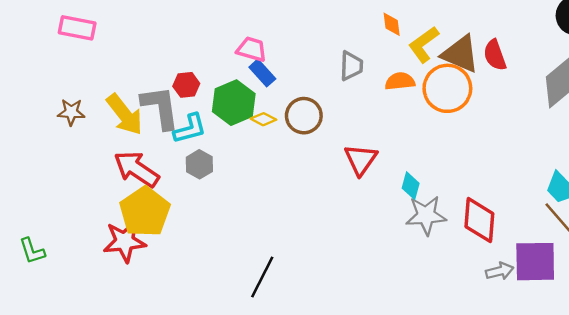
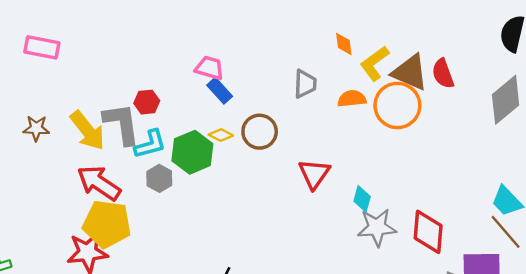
green hexagon: (234, 103) -> (192, 152), moved
yellow pentagon: (145, 212) -> (107, 224), turned -30

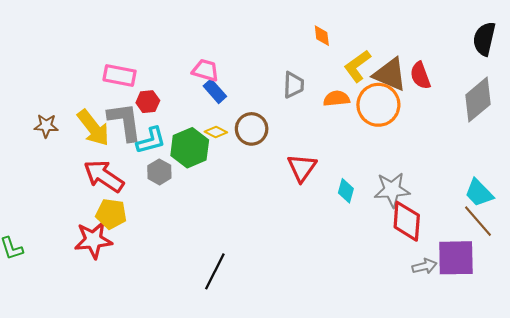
orange diamond: (344, 44) -> (322, 36), moved
pink rectangle: (42, 47) -> (120, 75), moved
yellow pentagon: (107, 224) -> (111, 214), size x0.7
gray star: (377, 227) -> (392, 190), moved

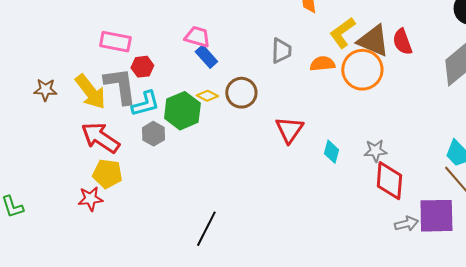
gray star: (392, 190) -> (375, 151), size x0.7
red star: (93, 240) -> (90, 199), size x0.7

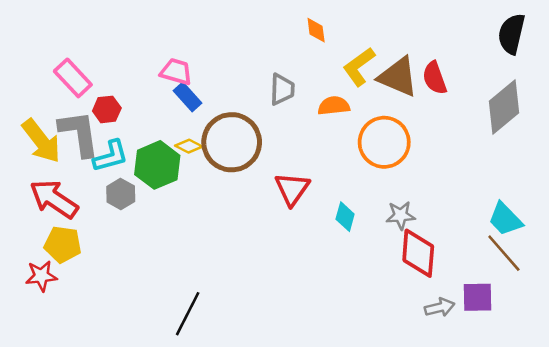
pink rectangle: (115, 42) -> (73, 78), turned 36
orange circle: (362, 70) -> (384, 142), moved
brown circle: (241, 93) -> (232, 142), size x1.5
purple square: (436, 216) -> (477, 297), size x0.7

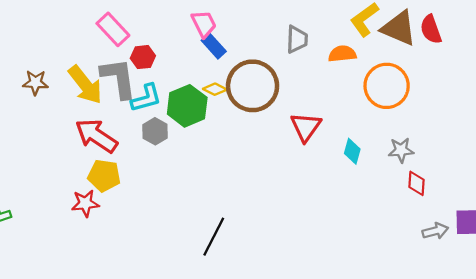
pink trapezoid: (176, 72) -> (204, 24), turned 48
red diamond: (418, 253) -> (416, 183), size x0.6

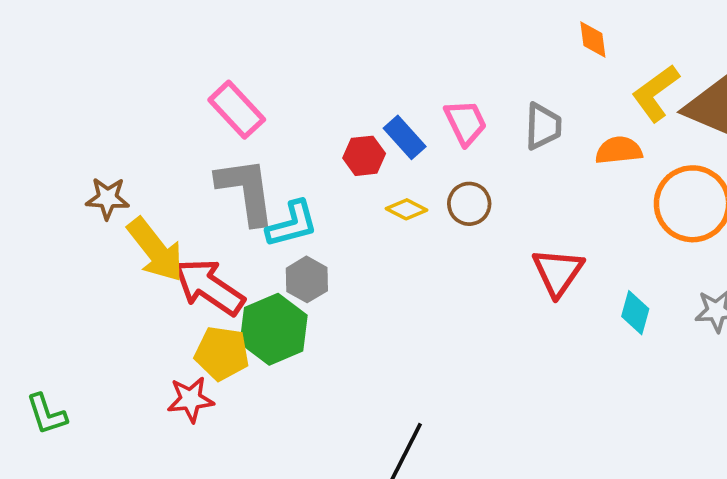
pink trapezoid: (204, 24) -> (466, 123), moved
red hexagon: (143, 57) -> (364, 156), moved
yellow arrow: (85, 85) -> (155, 250), moved
brown circle: (253, 86) -> (469, 204), size x0.5
green hexagon: (187, 106) -> (274, 329), moved

